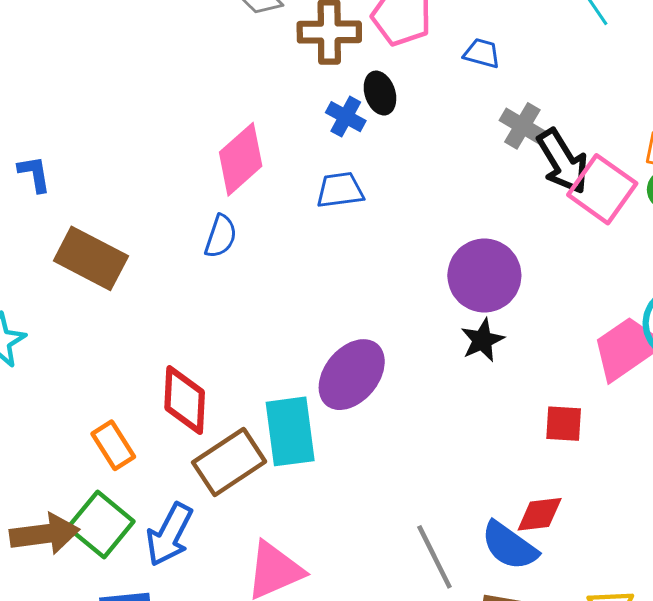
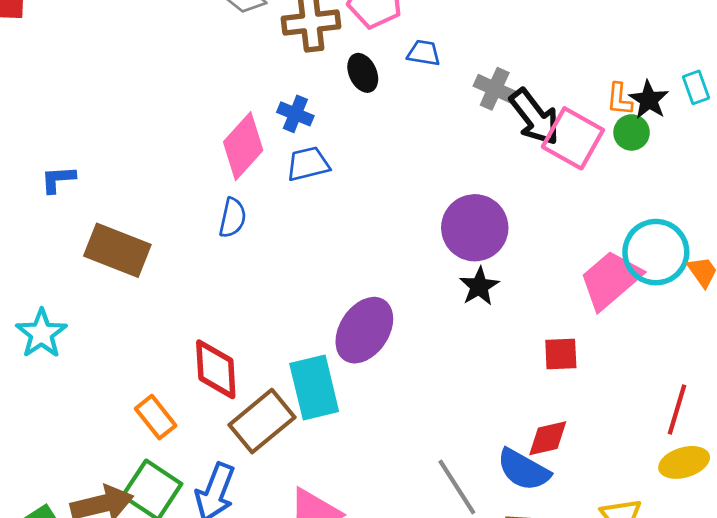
blue trapezoid: (482, 53) -> (424, 53), moved
blue cross: (346, 117) -> (295, 114), moved
blue L-shape: (34, 174) -> (58, 179), turned -78
blue trapezoid: (340, 190) -> (308, 164), moved

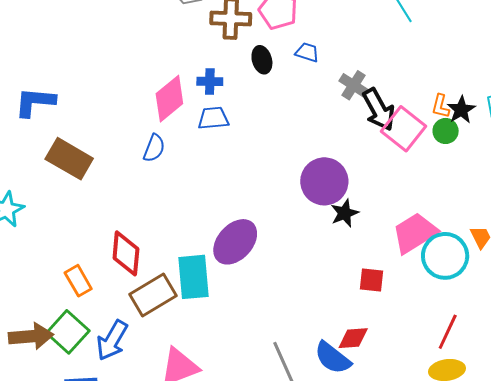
blue cross: (295, 114) -> (210, 81), turned -30
blue L-shape: (58, 179) -> (35, 102), size x1.6
cyan circle: (656, 252) -> (445, 256), moved
black star: (479, 286) -> (345, 213), moved

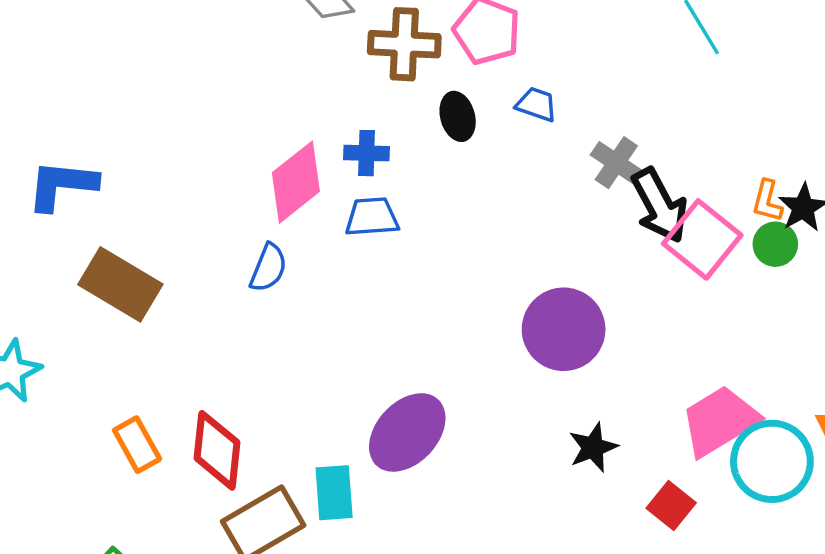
black star: (345, 213) -> (593, 447), moved
cyan rectangle: (194, 277) -> (334, 493), size x0.7
red square: (372, 280) -> (671, 505), moved, turned 32
orange rectangle: (78, 281) -> (137, 445), moved

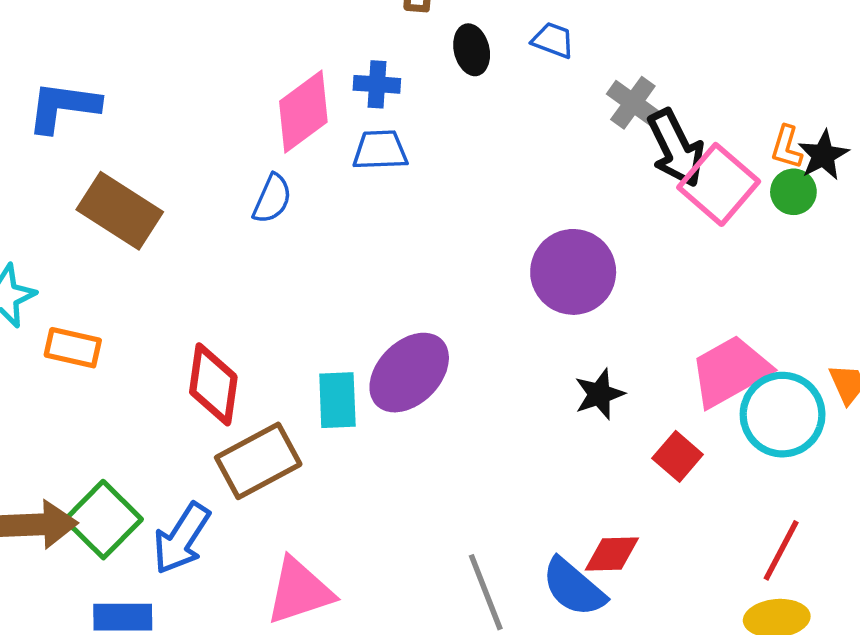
orange rectangle: (137, 445) -> (73, 348), moved, turned -50
cyan rectangle: (334, 493) -> (337, 400), moved

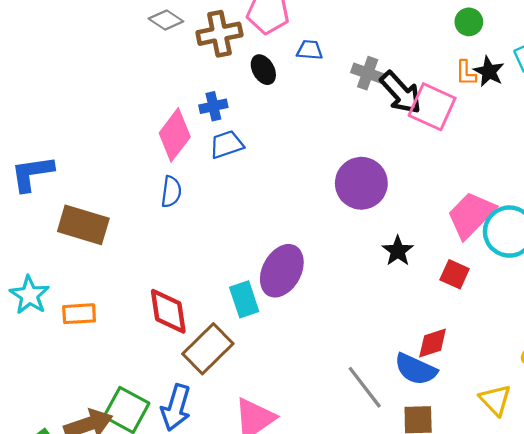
green circle: (793, 192) -> (469, 22), moved

